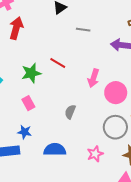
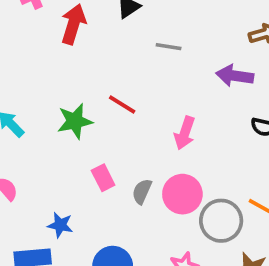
red arrow: (16, 28) -> (73, 24), moved
pink circle: (116, 93) -> (182, 194), moved
pink rectangle: (28, 103) -> (103, 178), moved

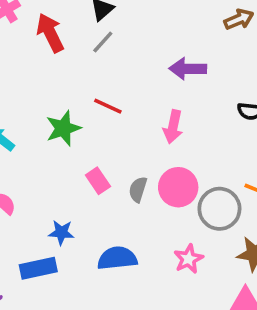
red arrow: (73, 24) -> (50, 33), turned -36
gray line: (169, 47) -> (103, 42), moved, turned -50
purple arrow: (235, 76) -> (188, 69), moved

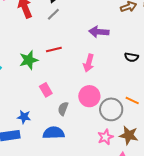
red line: (108, 106) -> (54, 49), turned -42
gray semicircle: (138, 189) -> (63, 109), moved
pink star: (188, 259) -> (105, 137), moved

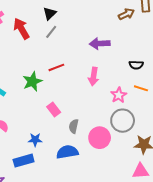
pink circle: (89, 96) -> (100, 138), moved
orange line: (132, 100) -> (141, 88), moved
pink star: (105, 137) -> (119, 95), moved

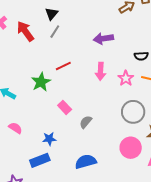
pink star: (119, 95) -> (126, 78), moved
gray semicircle: (74, 126) -> (86, 122), turned 32
pink circle: (100, 138) -> (131, 148), moved
blue semicircle: (67, 152) -> (86, 162), moved

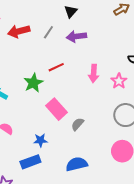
black triangle: (52, 14) -> (71, 12), moved
red arrow: (25, 31) -> (19, 31), turned -70
purple arrow: (103, 39) -> (76, 36), moved
pink rectangle: (65, 107) -> (57, 109), size x1.5

